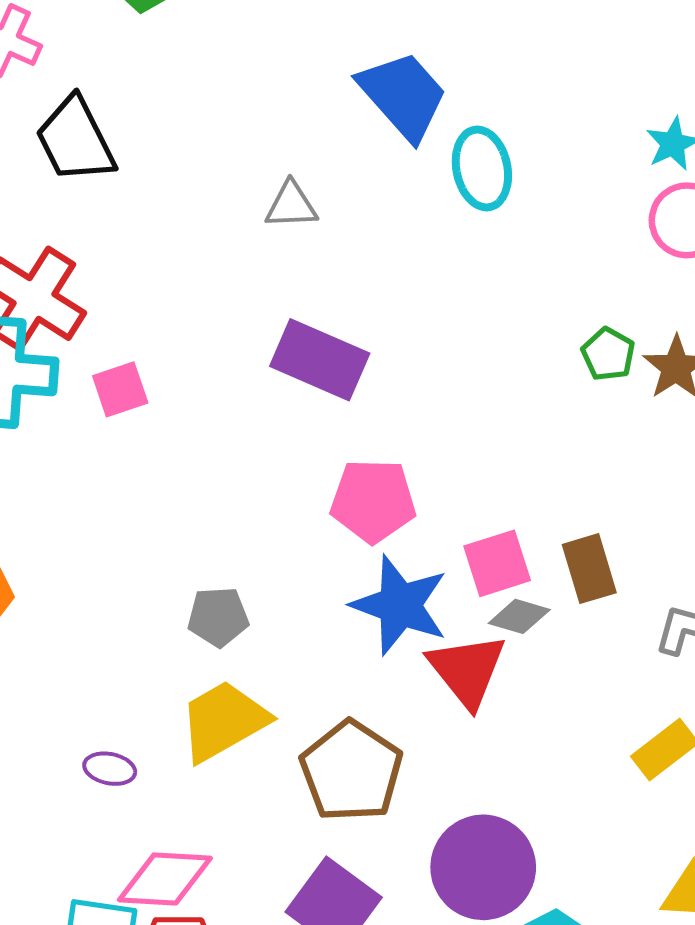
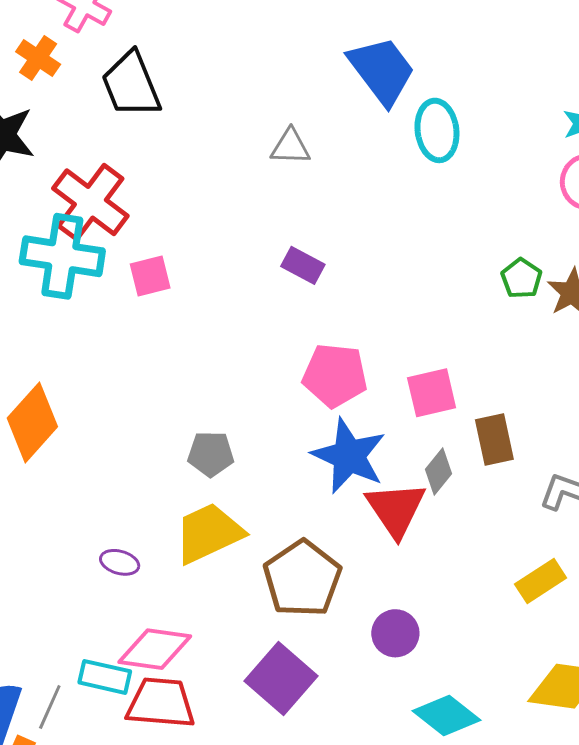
purple rectangle: (320, 360) -> (303, 265), size x0.6
pink square: (497, 563) -> (432, 393), moved
gray diamond: (519, 616) -> (438, 472), turned -72
purple circle: (483, 867) -> (395, 633), moved, size x0.6

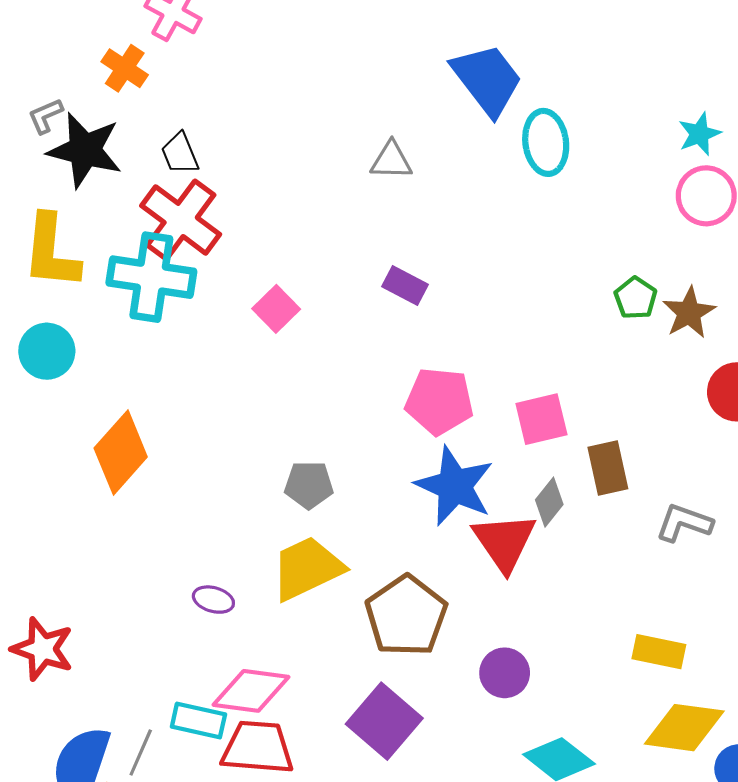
black trapezoid: (131, 85) -> (180, 154), moved, size x0.6
pink square: (150, 276) -> (276, 309), moved, turned -30
yellow rectangle: (541, 581) -> (659, 652), moved, turned 45

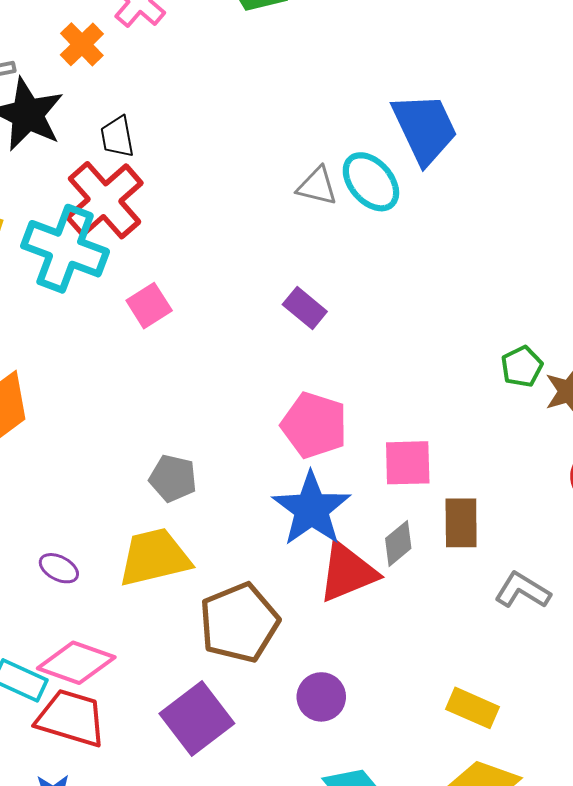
cyan ellipse: (546, 142) -> (371, 182), moved, turned -46
pink square: (276, 309) -> (149, 306), moved
red triangle: (504, 542) -> (348, 572), turned 30

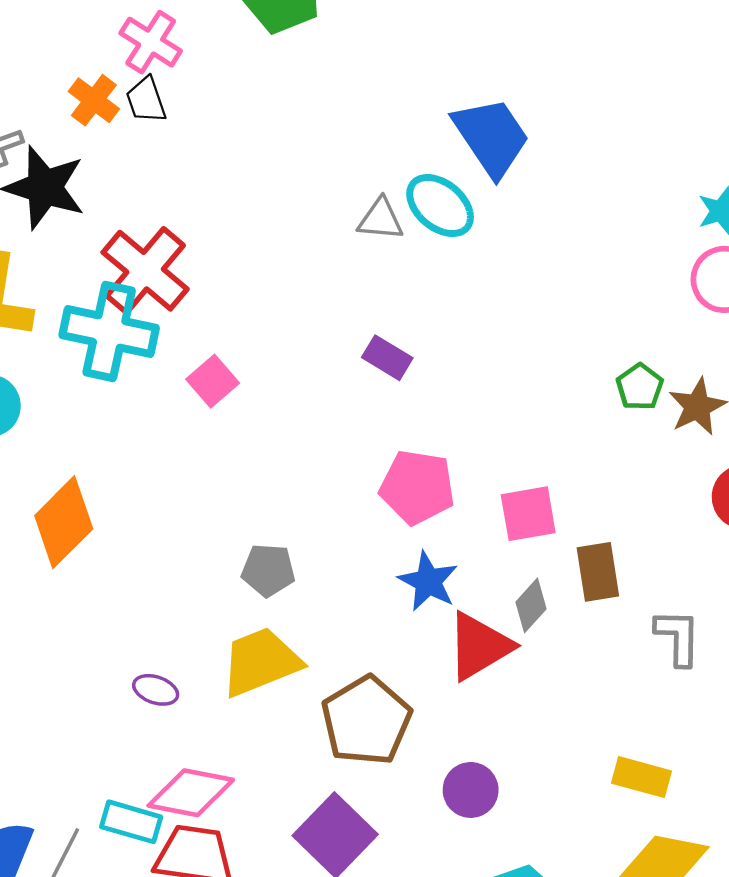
black trapezoid: (117, 137) -> (146, 100), moved
blue star: (311, 509) -> (428, 581), size x0.7
gray L-shape: (522, 590) -> (678, 637), turned 68

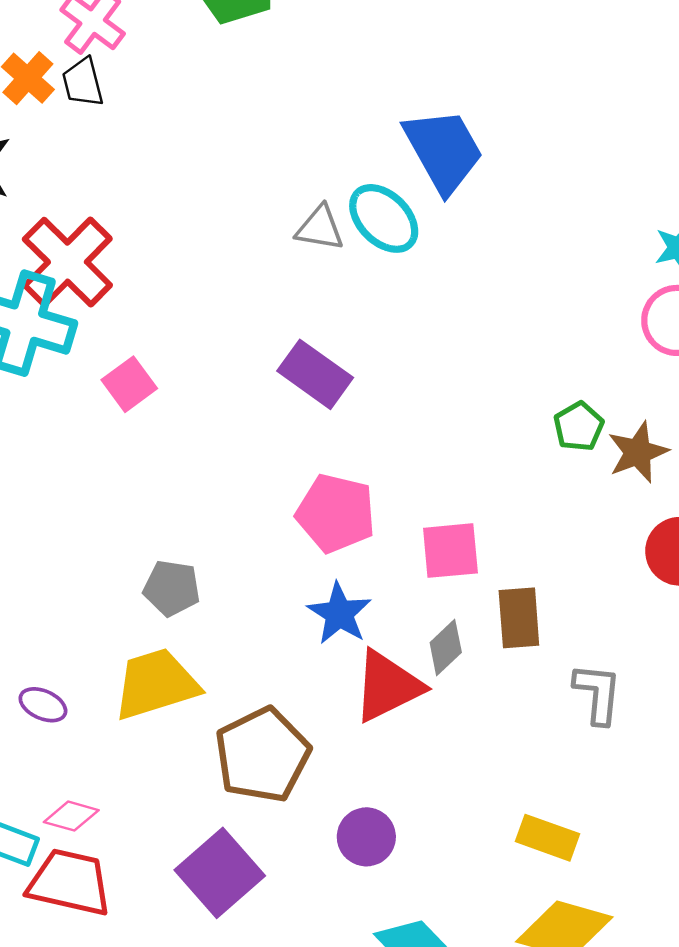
purple rectangle: (387, 358) -> (315, 374), size x1.4
pink diamond: (191, 793) -> (71, 816), size x0.6

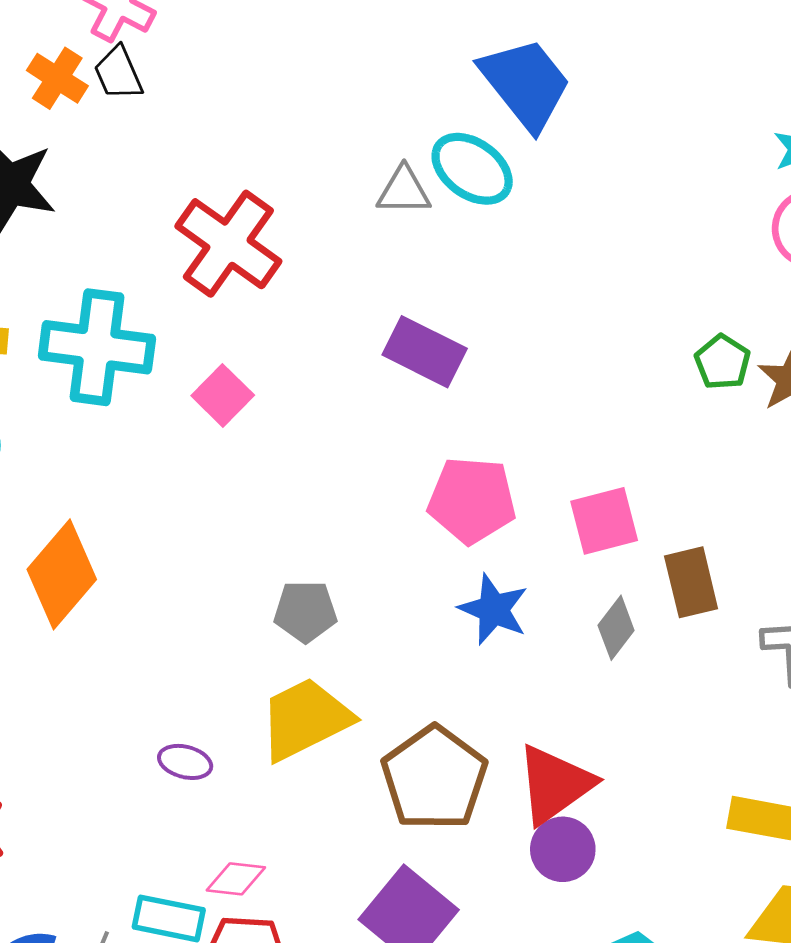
red cross: (67, 262) -> (228, 244), moved
red triangle: (388, 686) -> (555, 784), moved

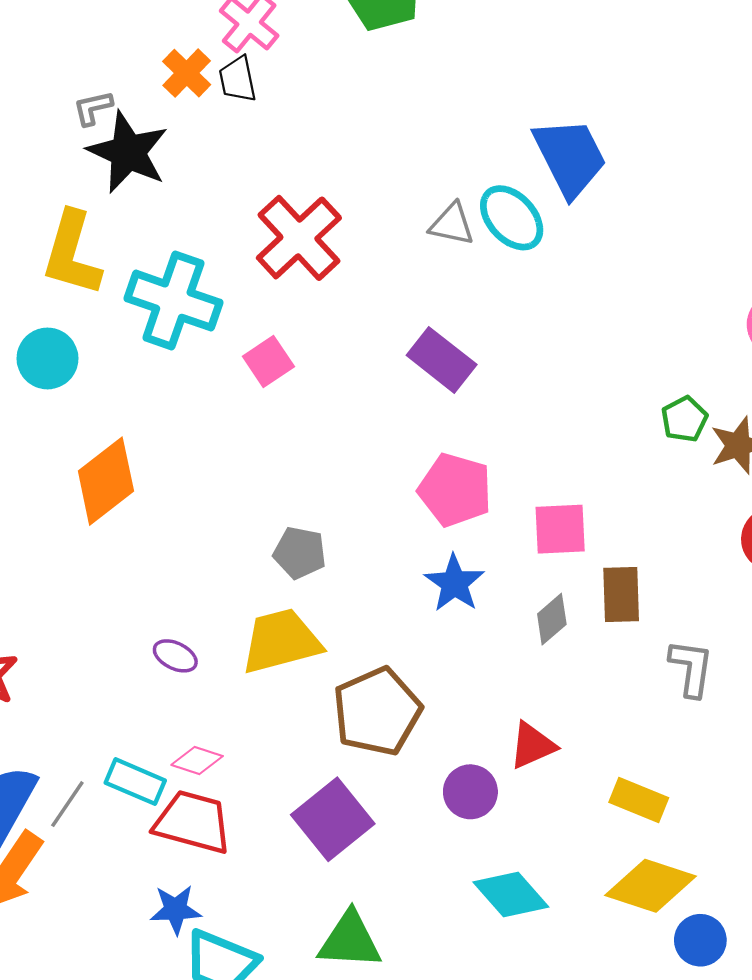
red triangle: (555, 784) -> (532, 745), moved, size x0.7

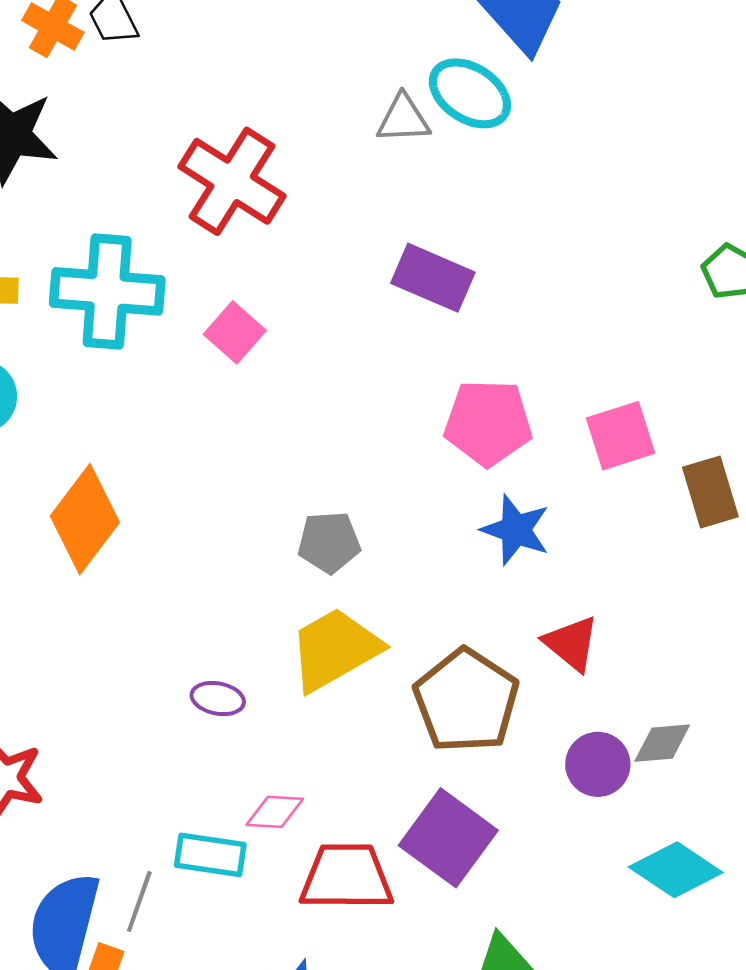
gray diamond: (552, 619) -> (662, 743), moved, turned 51
red triangle: (532, 745) -> (571, 643), moved, turned -42
red trapezoid: (193, 822) -> (346, 877), moved

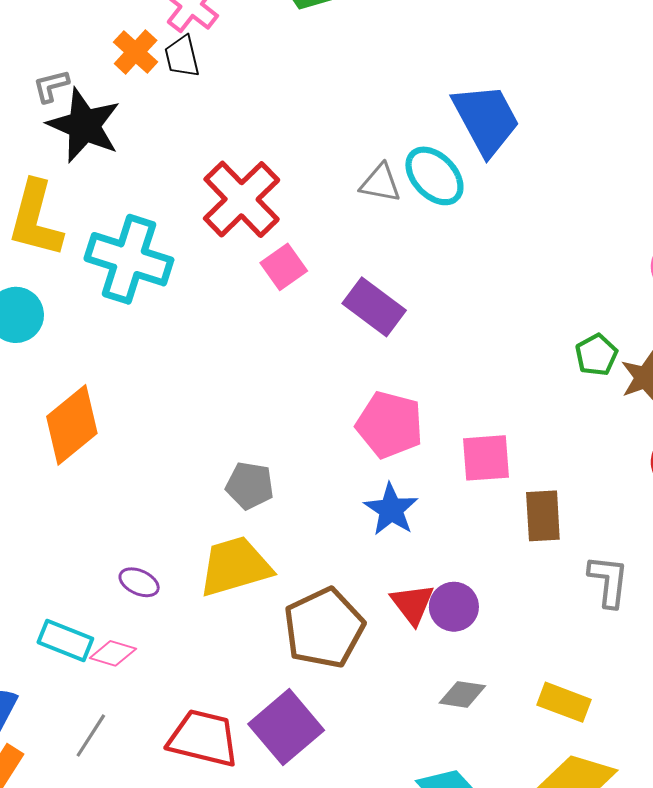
pink square: (235, 332) -> (284, 267), moved
purple circle: (598, 764) -> (454, 607), moved
pink diamond: (275, 812) -> (113, 653), moved
cyan rectangle: (210, 855) -> (65, 640), moved
gray line: (139, 901) -> (91, 735), moved

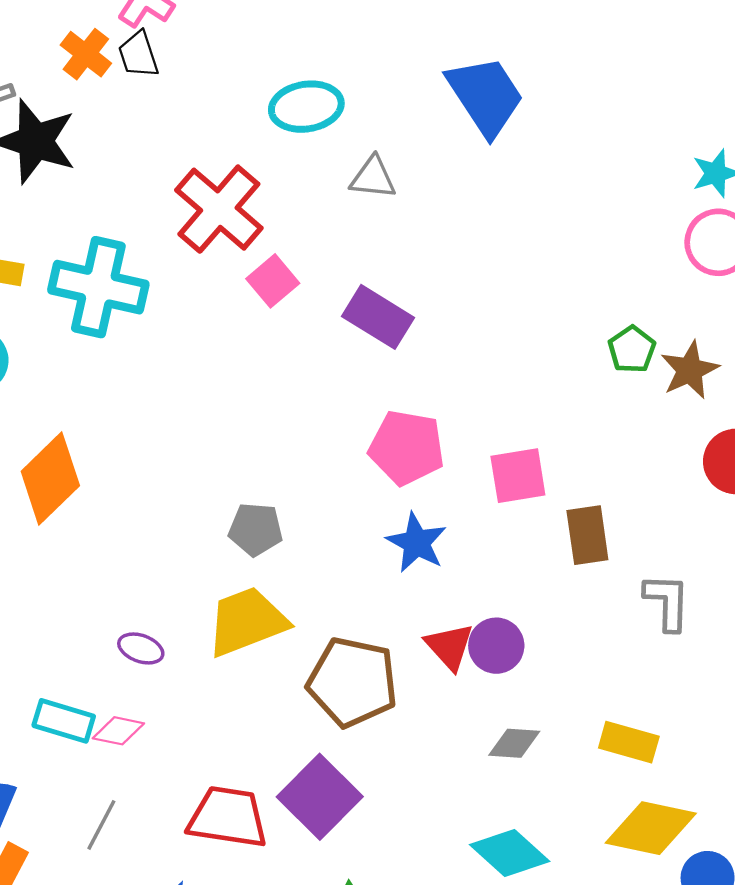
cyan ellipse: (434, 176) -> (306, 107), moved, turned -50
brown pentagon: (324, 628) -> (353, 682), turned -30

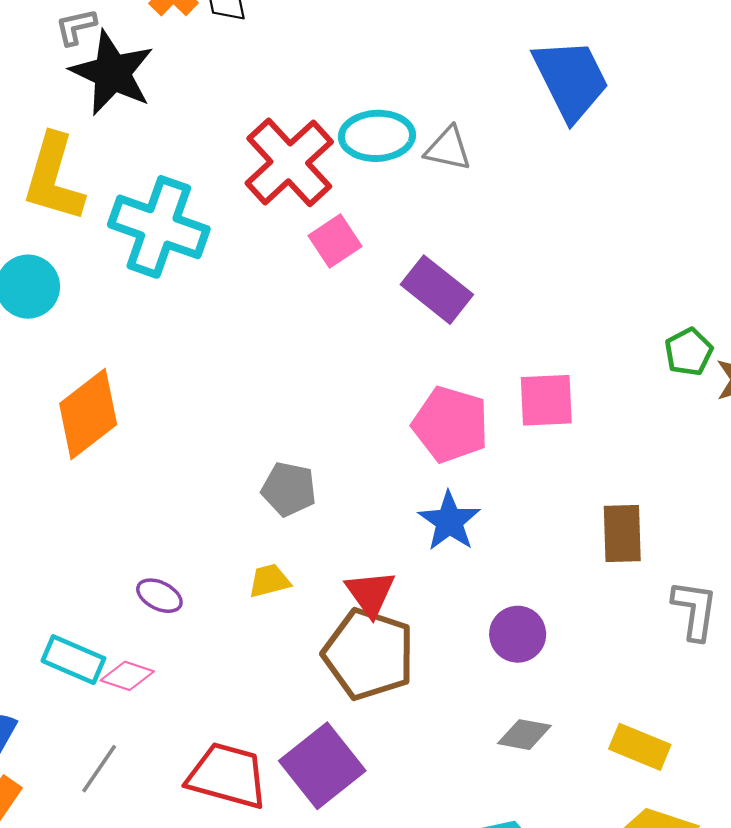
cyan ellipse: (306, 107) -> (377, 136), moved
pink square: (518, 476) -> (546, 400), moved
yellow trapezoid: (247, 621) -> (269, 581), size x0.5
red triangle: (449, 647) -> (370, 593), moved

